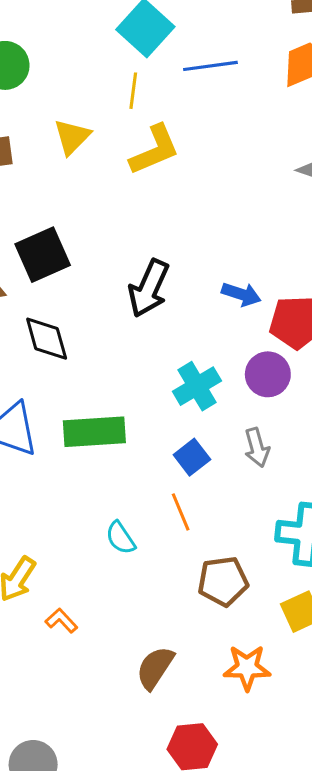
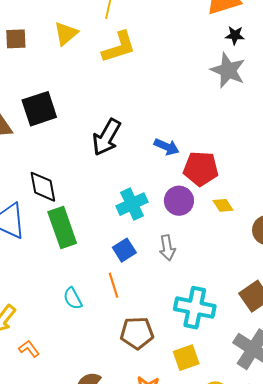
black diamond: (47, 339) -> (43, 187), moved
green rectangle: (94, 432) -> (62, 228), turned 69

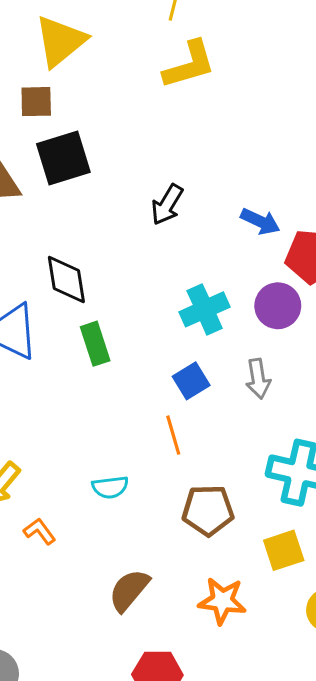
yellow triangle: (66, 33) -> (60, 41), moved, size x1.4
brown square: (16, 39) -> (36, 102), moved
black arrow: (107, 137) -> (167, 205), size x0.7
green rectangle: (62, 228) -> (95, 344), size x0.7
cyan semicircle: (73, 298) -> (110, 487), moved, turned -70

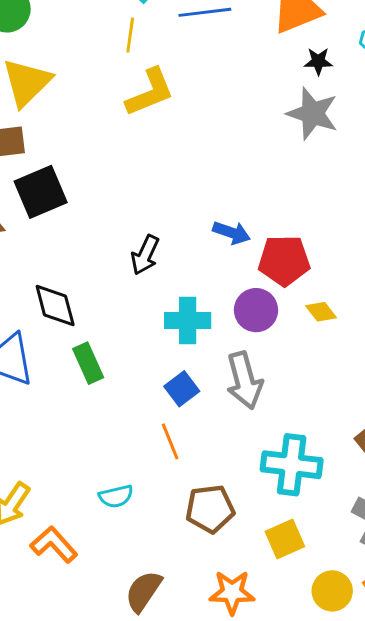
black arrow: (167, 205) -> (145, 255), moved
cyan cross: (205, 309) -> (188, 320), turned 30
gray arrow: (258, 379) -> (244, 380), size x1.5
orange L-shape: (40, 531) -> (54, 545), size x1.5

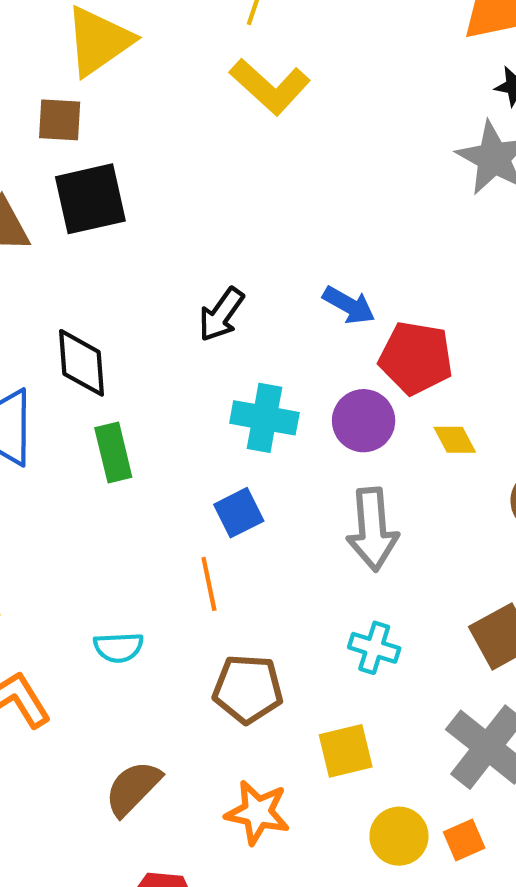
yellow L-shape: (150, 92) -> (270, 87), turned 54
gray arrow: (244, 380) -> (372, 529), moved
cyan cross: (292, 465) -> (374, 648), size x0.6

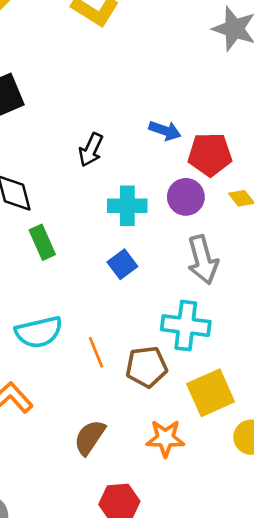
orange line: (209, 584) -> (96, 352), moved
cyan semicircle: (118, 647) -> (39, 332), moved, size x1.6
cyan cross: (374, 648) -> (186, 326), moved, size x1.6
yellow square: (346, 751) -> (211, 393), size x1.4

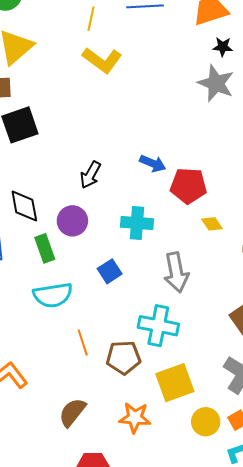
purple circle: (186, 197) -> (72, 221), moved
cyan cross: (127, 206) -> (137, 223), moved
cyan semicircle: (39, 332) -> (53, 295), moved

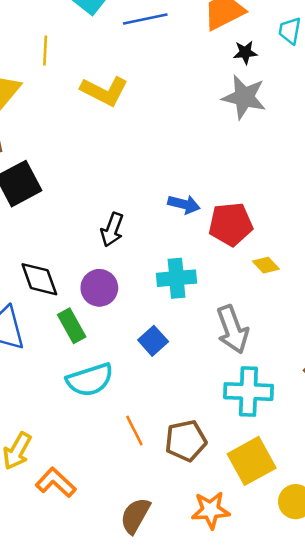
yellow line: (91, 19) -> (45, 50), moved
cyan cross: (158, 326) -> (248, 392), moved

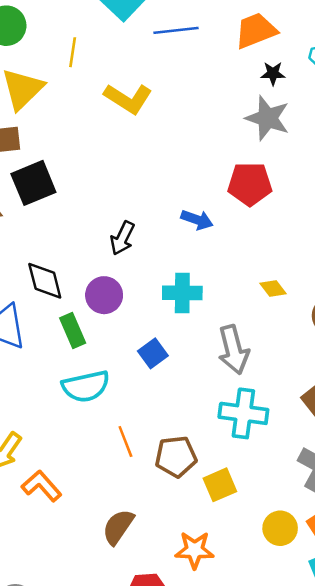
red pentagon: (231, 224) -> (250, 184), moved
yellow square: (252, 461) -> (220, 485), moved, size x0.7
orange star: (211, 510) -> (195, 550), moved

